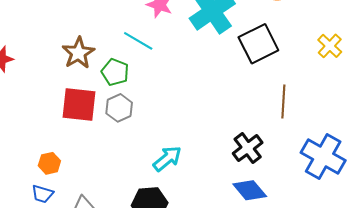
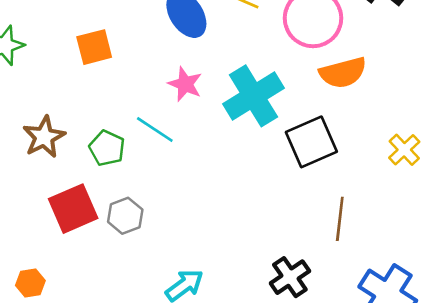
brown star: (78, 53) -> (44, 137), moved
green pentagon: (115, 72) -> (107, 148), moved
red square: (79, 105) -> (73, 209), turned -33

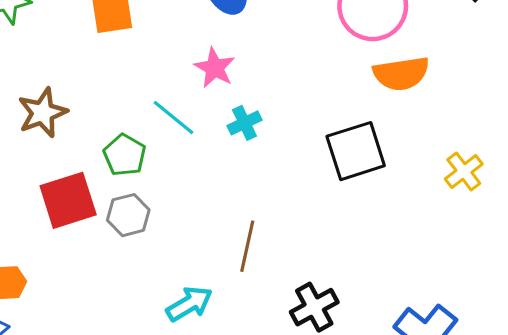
cyan cross: (254, 96) -> (244, 123), moved, size x0.5
green pentagon: (107, 148) -> (125, 155), moved
brown line: (340, 219) -> (247, 246), moved

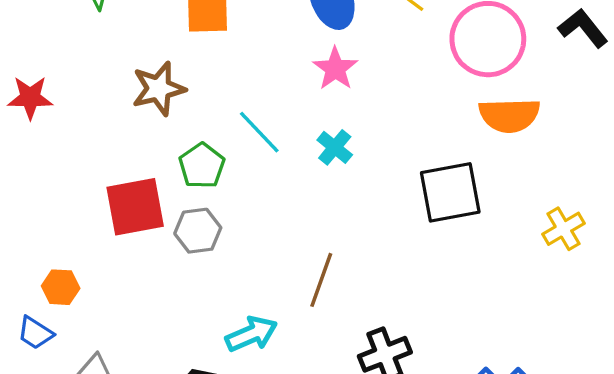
pink star: (215, 68) -> (335, 69), moved
brown star: (42, 113) -> (159, 89), moved
cyan cross: (244, 123) -> (335, 147), turned -32

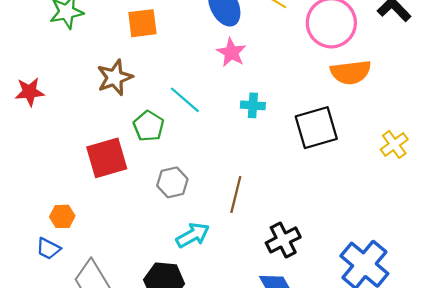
cyan cross: (335, 147) -> (253, 105), moved, turned -30
gray hexagon: (198, 231) -> (172, 182), moved

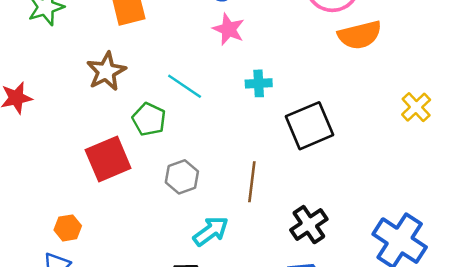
black square: (316, 128) -> (309, 126), moved

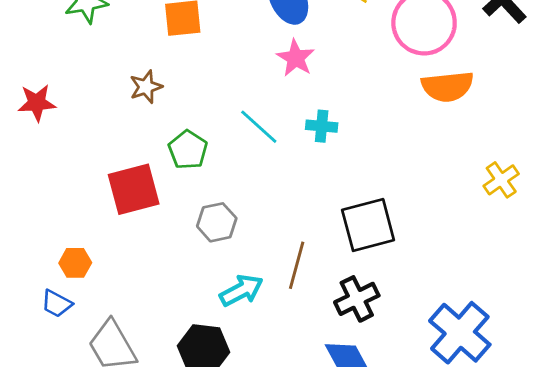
brown star: (106, 71) -> (146, 87), size x0.7
cyan line: (185, 86) -> (259, 127), moved
black square: (309, 126) -> (368, 225), moved
brown line: (252, 182) -> (297, 265), moved

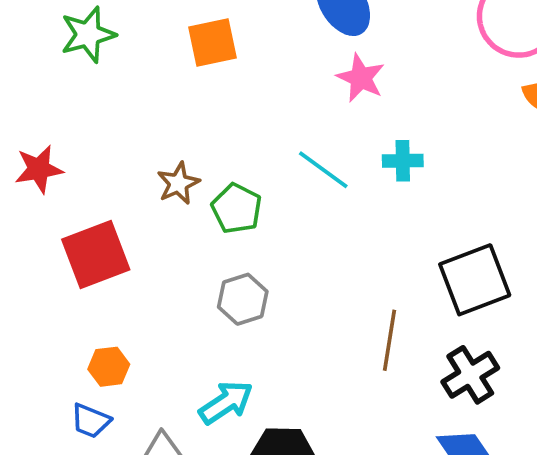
brown star: (146, 87) -> (178, 183), moved
red square: (134, 189) -> (96, 255), moved
gray hexagon: (217, 222) -> (243, 299), moved
cyan arrow: (241, 290) -> (226, 402), moved

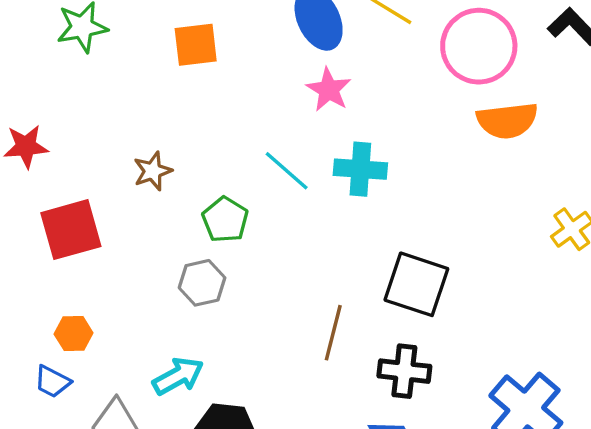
cyan cross: (403, 161) -> (360, 169), size x1.4
green pentagon: (237, 209) -> (225, 220), moved
black square: (475, 280) -> (416, 284), turned 34
black cross: (470, 375) -> (404, 371), turned 33

